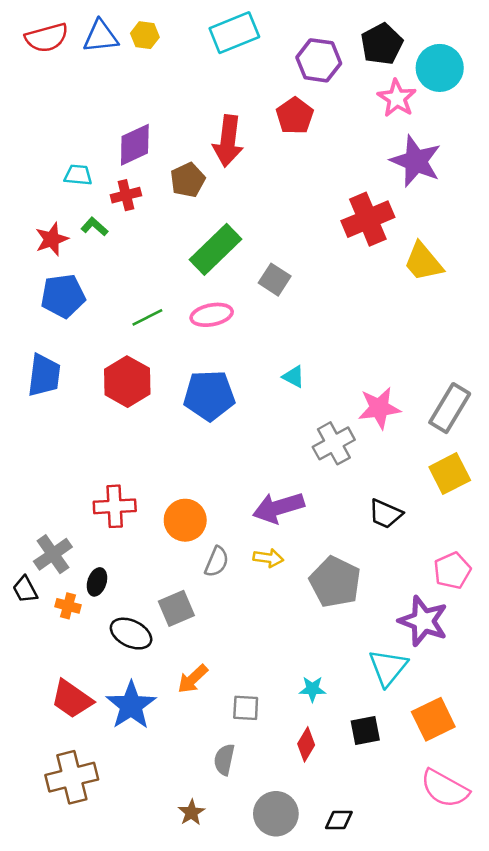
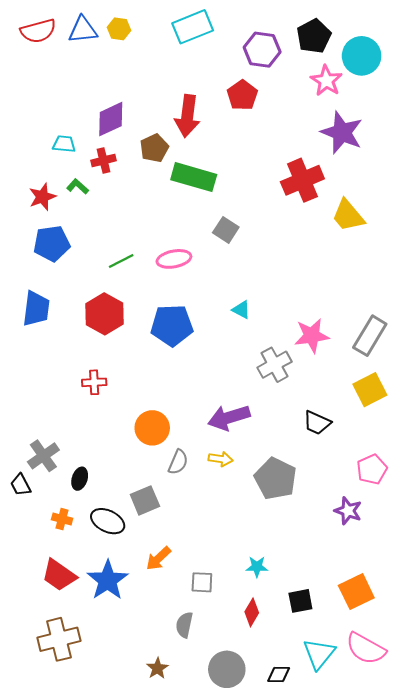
green rectangle: (215, 249) -> (194, 177), moved, turned 60
red cross: (115, 506) -> (94, 382), moved, size x0.7
orange cross: (68, 606) -> (62, 519), moved
purple star: (423, 621) -> (348, 511), size x0.7
cyan triangle: (388, 668) -> (319, 654), moved

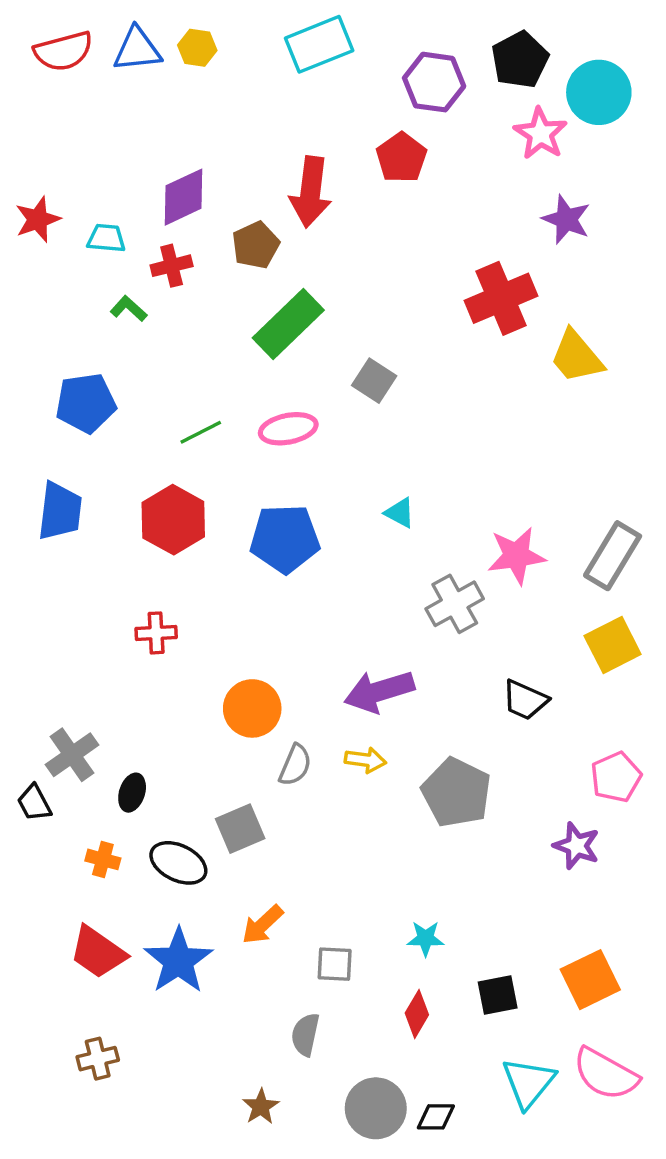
purple star: (342, 133) -> (566, 219), size x0.7
green rectangle: (194, 177) -> (288, 324), moved, turned -60
red star: (42, 197) -> (38, 219), moved
brown cross: (59, 639) -> (98, 1059), size x0.6
black diamond: (279, 675) -> (436, 1117), moved

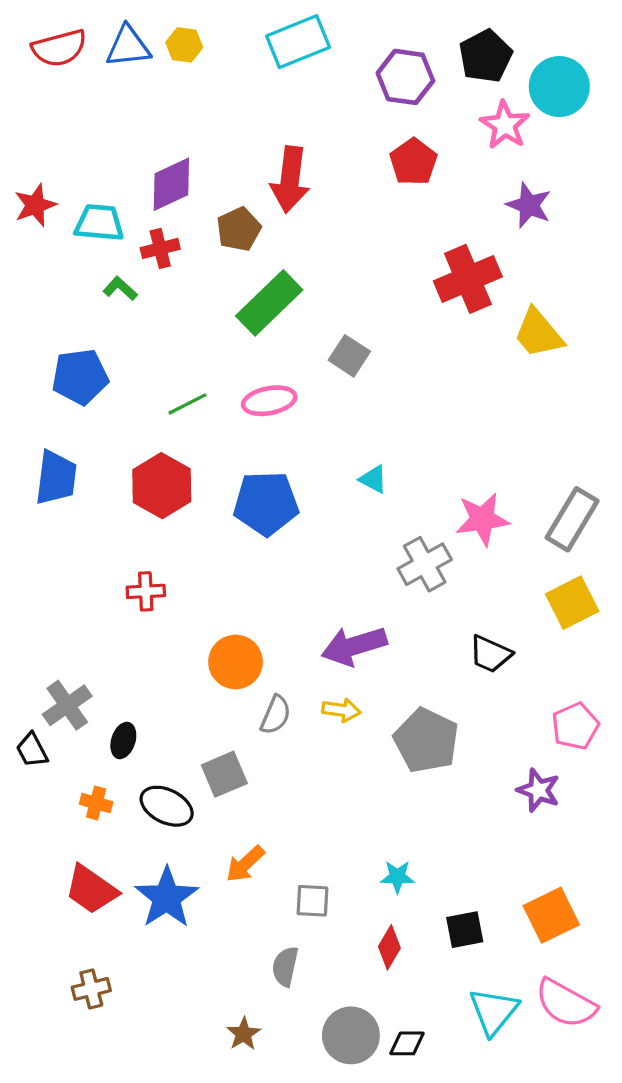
red pentagon: (401, 158) -> (413, 162), moved
cyan trapezoid: (106, 238) -> (99, 223), size x1.4

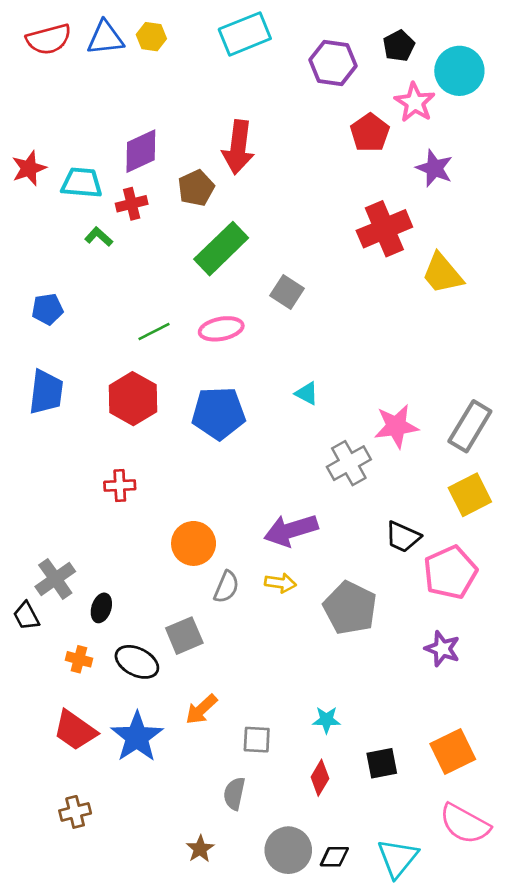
black pentagon: (486, 56) -> (399, 46), size x0.7
red pentagon: (413, 162) -> (370, 133), moved
blue pentagon: (80, 377) -> (47, 309), moved, size x0.7
pink pentagon: (575, 726) -> (450, 572), moved, size x1.4
cyan triangle: (494, 1011) -> (398, 858), moved

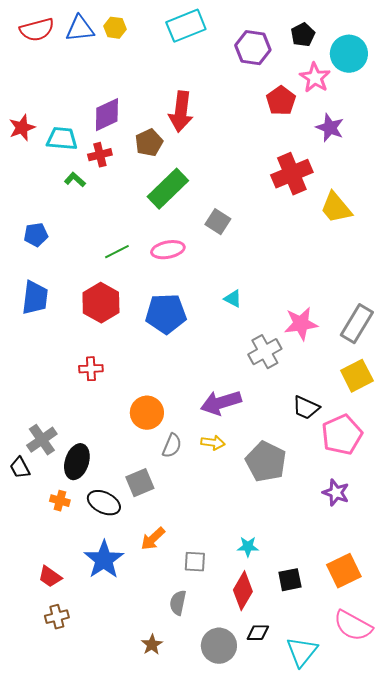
black ellipse: (101, 608) -> (77, 462), size x1.6
red trapezoid: (75, 730) -> (50, 577), moved, size x0.7
red diamond: (320, 778) -> (243, 591), size x1.4
black diamond: (334, 857) -> (258, 633), moved

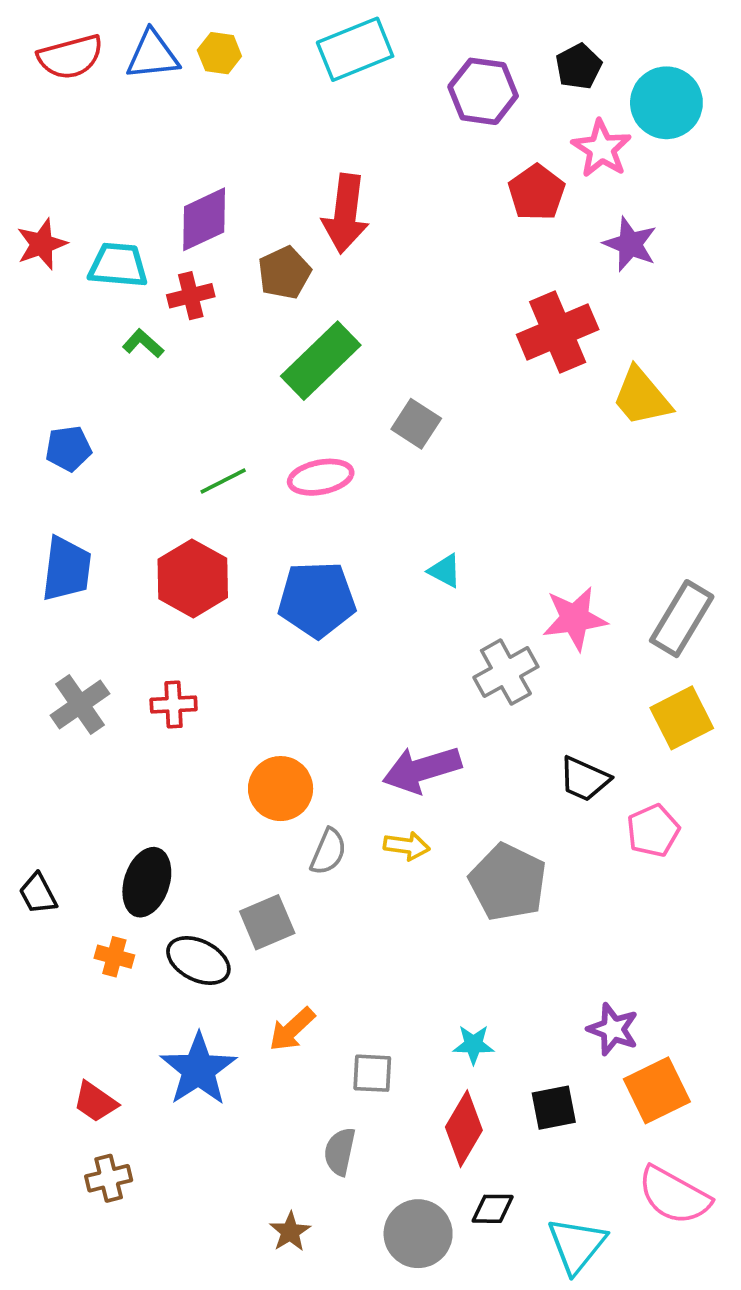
pink pentagon: (342, 435) -> (653, 831), size x0.7
gray cross: (42, 440) -> (80, 705), moved
purple star: (336, 493) -> (613, 1029), moved

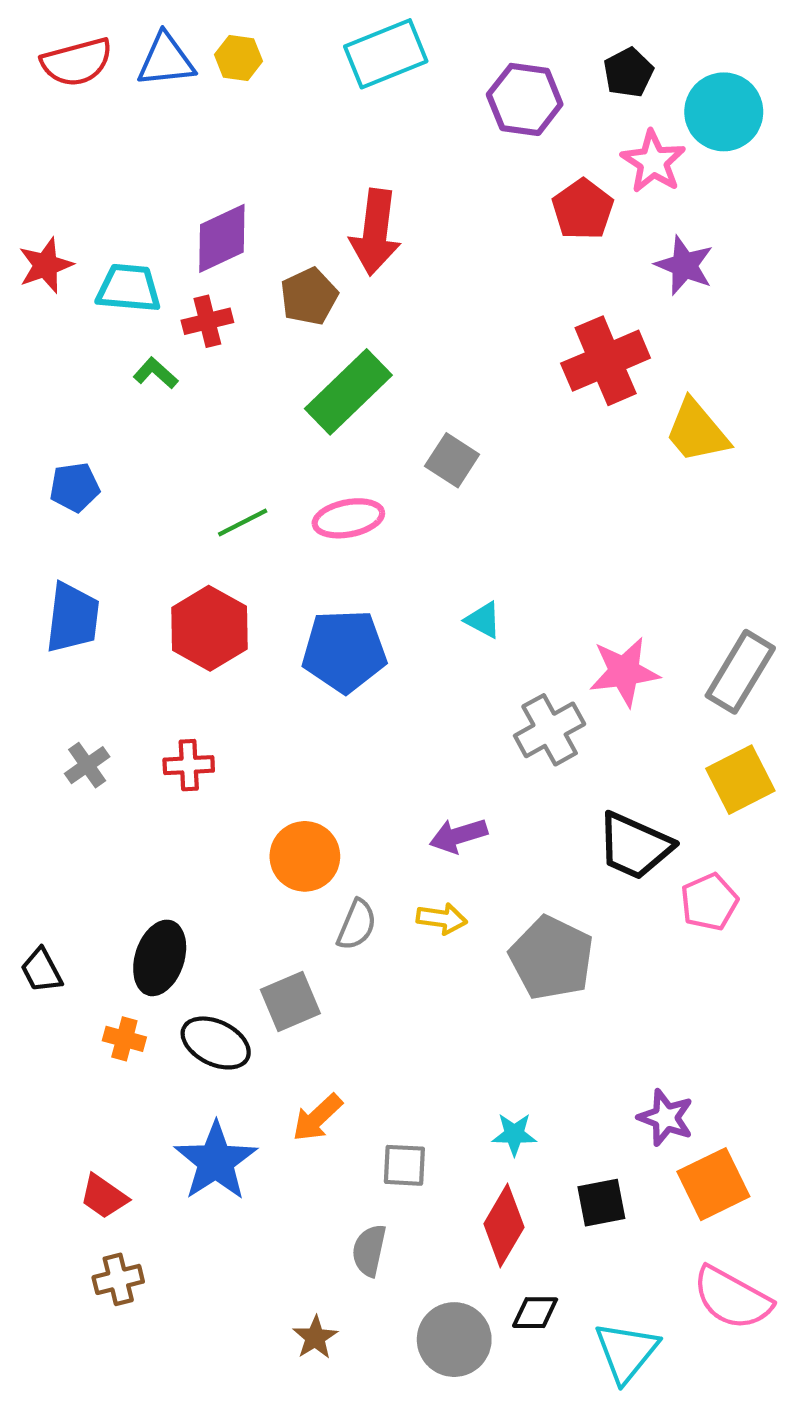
gray cross: (80, 705) -> (87, 765), size x0.7
purple arrow: (422, 769) -> (458, 836), size x0.7
black trapezoid: (584, 779) -> (635, 846), size x1.4

